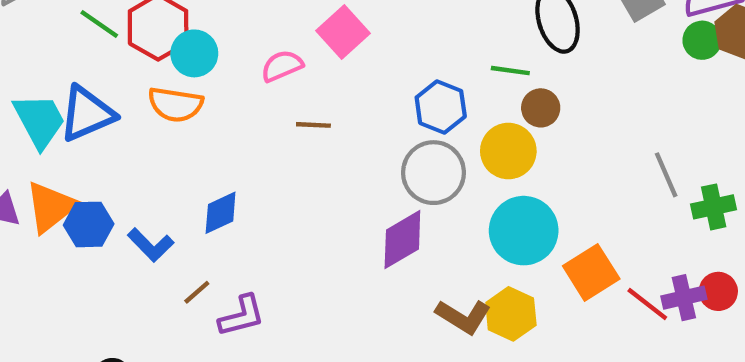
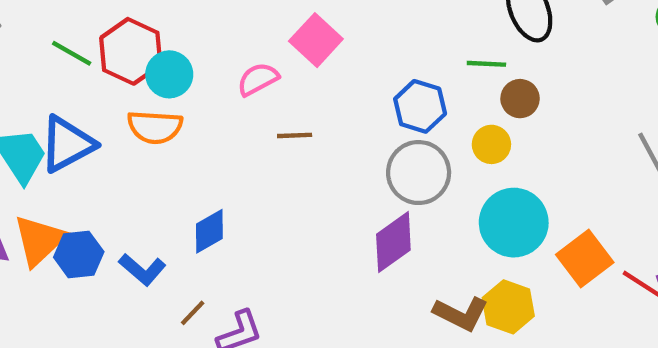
yellow circle: (508, 151) -> (491, 144), size x0.7

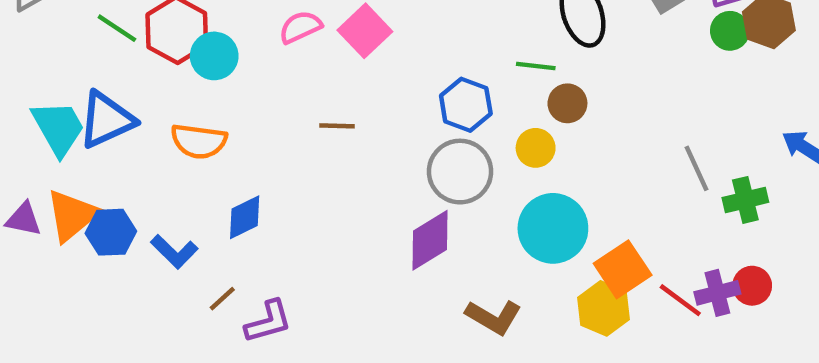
pink semicircle: (258, 79) -> (300, 27), moved
orange semicircle: (155, 127) -> (199, 141), moved
yellow hexagon: (508, 307) -> (604, 308), moved

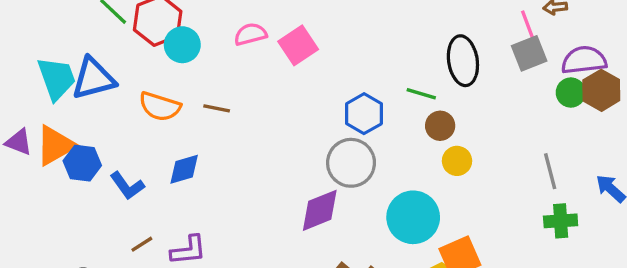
brown line: (337, 126) -> (217, 108), moved
yellow circle: (536, 148) -> (457, 161), moved
gray line: (696, 168) -> (550, 171), moved
brown line: (222, 299) -> (142, 244), moved

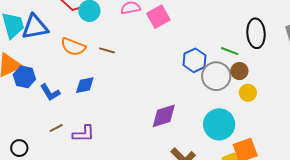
gray circle: (351, 163) -> (216, 76), moved

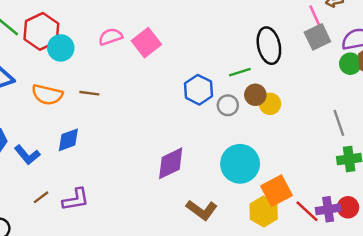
green line: (230, 51) -> (240, 72), turned -30
gray circle: (216, 76) -> (228, 105), size x0.6
yellow circle: (248, 93) -> (270, 104), moved

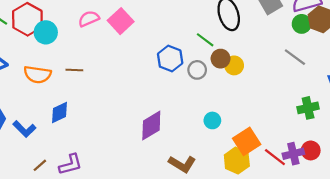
green line: (240, 72) -> (205, 40), turned 60
gray line: (339, 123) -> (295, 57), moved, turned -30
cyan circle: (240, 164) -> (212, 120), size x0.5

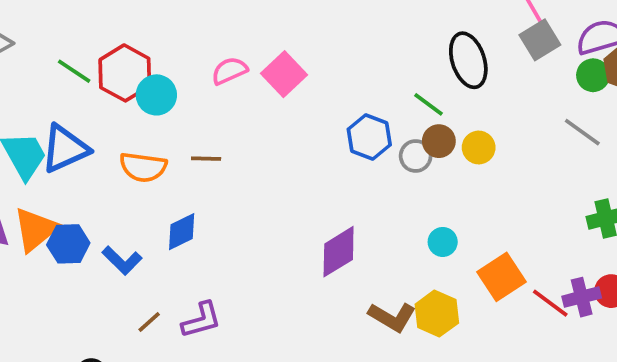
brown circle: (221, 59) -> (439, 141), moved
yellow hexagon: (237, 161) -> (437, 314), moved

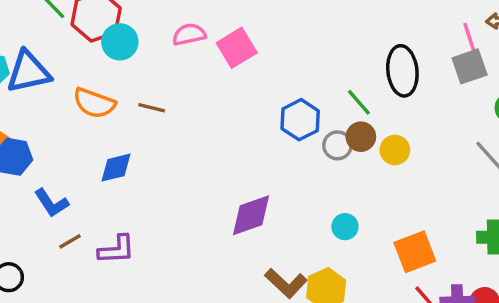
blue L-shape: (122, 260) -> (51, 203), moved
orange square: (501, 277) -> (415, 252), moved

